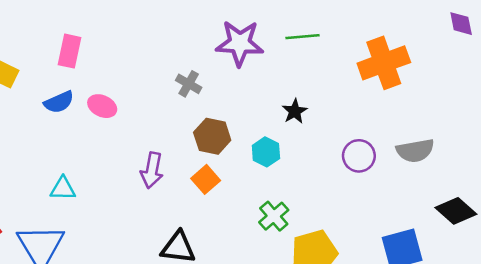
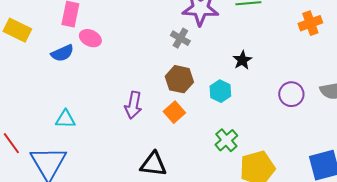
orange cross: (384, 63) -> (310, 23), size x0.6
gray cross: (189, 84) -> (180, 38), moved
pink ellipse: (102, 106) -> (90, 38), moved

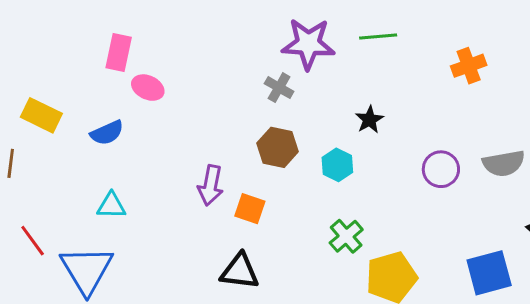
yellow rectangle: (17, 30) -> (41, 115), moved
blue semicircle: (62, 53) -> (107, 133), moved
orange square: (174, 112) -> (250, 209), moved, turned -30

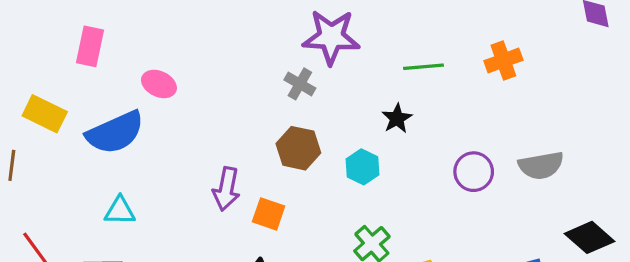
green line: (378, 37) -> (424, 67), moved
pink rectangle: (119, 53) -> (90, 46), moved
blue semicircle: (107, 133) -> (115, 133), size x1.6

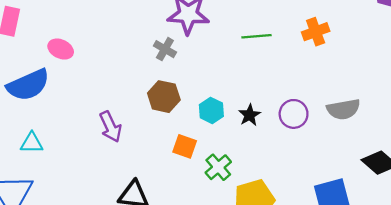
black star: (397, 118) -> (250, 115), moved
purple arrow: (226, 189) -> (110, 127), turned -36
orange square: (269, 214) -> (185, 146), moved

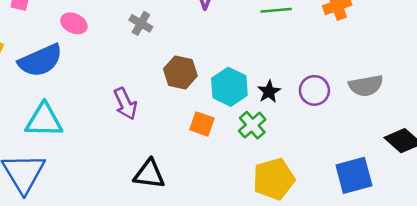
gray cross: (165, 49) -> (141, 23), moved
cyan hexagon: (211, 110) -> (229, 87), size x1.4
cyan triangle: (32, 143) -> (44, 120), size x1.6
green cross: (218, 167) -> (252, 125), moved

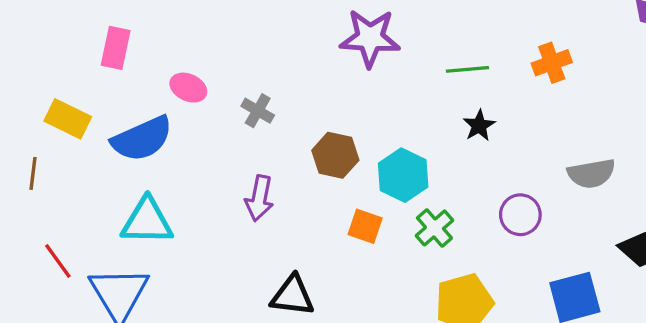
gray cross: (141, 23) -> (258, 111), moved
purple circle: (314, 90) -> (520, 215), moved
black star: (269, 92) -> (479, 126), moved
purple arrow: (125, 104) -> (259, 198), turned 36

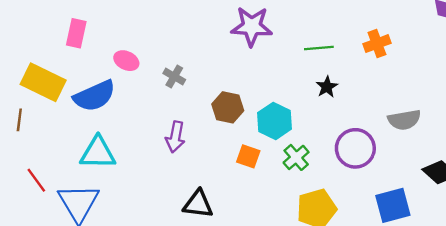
yellow rectangle: (68, 119) -> (43, 82), size x1.4
purple circle: (520, 215) -> (355, 148), size x1.4

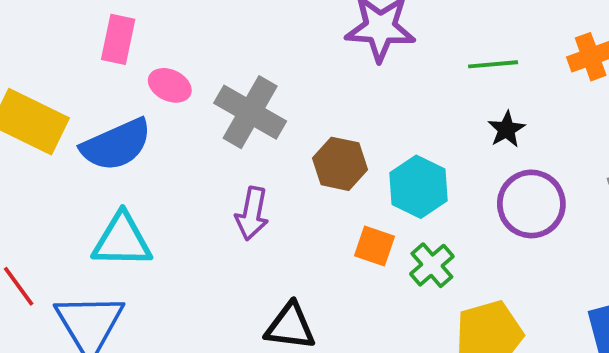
pink rectangle: (76, 33) -> (118, 39), moved
gray cross: (174, 77) -> (250, 112), size x1.8
purple circle: (355, 148) -> (531, 204), moved
green cross: (296, 157) -> (432, 265), moved

